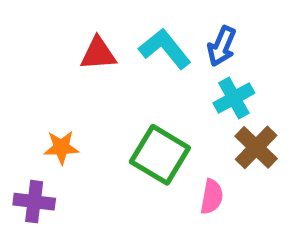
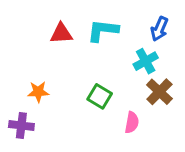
blue arrow: (222, 46) -> (159, 29), moved
cyan L-shape: (165, 49) -> (103, 30), turned -44
green square: (160, 155) -> (100, 96), size x0.7

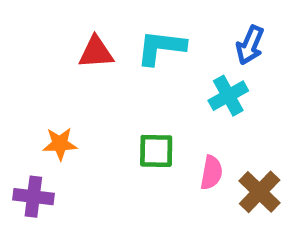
brown cross: (159, 92) -> (260, 192), moved
green square: (100, 96) -> (156, 151), turned -30
pink semicircle: (132, 122) -> (211, 173), moved

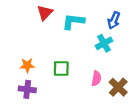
red triangle: (96, 52) -> (45, 13), moved, turned -42
green square: (156, 151) -> (61, 69), moved
purple cross: (33, 197) -> (27, 89), moved

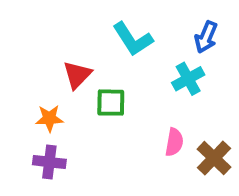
red triangle: (45, 13) -> (77, 75), moved
cyan L-shape: (73, 21) -> (133, 39), turned -130
green square: (61, 69) -> (111, 103), moved

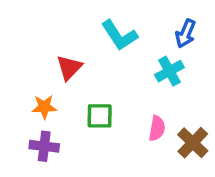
green square: (111, 103) -> (100, 116), moved

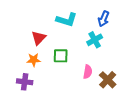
cyan L-shape: (119, 35) -> (67, 20), turned -40
orange star: (44, 107) -> (34, 60), moved
green square: (100, 116) -> (61, 56), moved

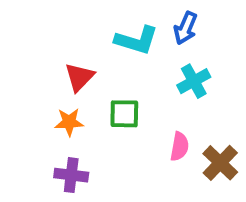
blue arrow: (104, 19) -> (186, 28), moved
purple cross: (25, 82) -> (71, 175), moved

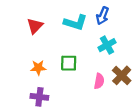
red triangle: (79, 77) -> (35, 26), moved
brown cross: (220, 163) -> (122, 75), moved

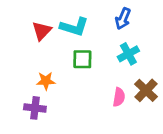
cyan L-shape: (75, 23) -> (74, 27), moved
green square: (69, 63) -> (82, 59), moved
purple cross: (39, 97) -> (35, 108), moved

